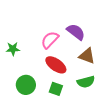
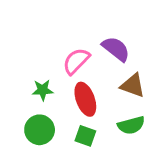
green star: (13, 49) -> (43, 90), moved
red ellipse: (56, 65) -> (85, 99), turned 35

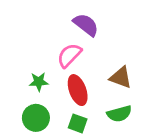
purple semicircle: (116, 49) -> (86, 25), moved

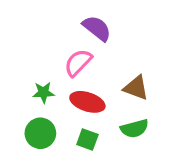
red ellipse: (78, 90) -> (87, 102), turned -52

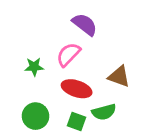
green star: (44, 92) -> (34, 67), moved
green semicircle: (134, 129) -> (104, 112), moved

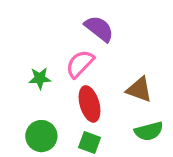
red ellipse: (77, 89) -> (89, 104), turned 56
green semicircle: (104, 112) -> (149, 131), moved

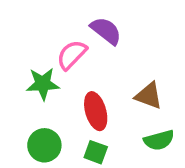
pink semicircle: (80, 64) -> (72, 55), moved
green star: (40, 78) -> (43, 84), size x1.4

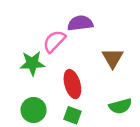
purple semicircle: (106, 31) -> (80, 23), turned -45
brown triangle: (149, 96) -> (113, 58), moved, turned 40

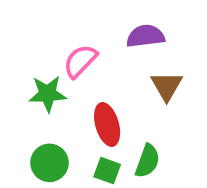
purple semicircle: (80, 23) -> (145, 36), moved
green semicircle: (120, 106) -> (147, 161), moved, turned -55

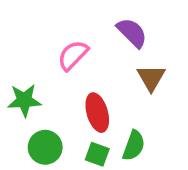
purple semicircle: (145, 36) -> (132, 33), turned 52
green star: (48, 94) -> (24, 100), moved

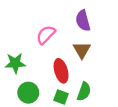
purple semicircle: (132, 33) -> (83, 21), turned -150
brown triangle: (151, 78) -> (82, 50), moved

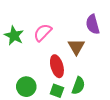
purple semicircle: (83, 21) -> (93, 24), moved
green star: (15, 63) -> (14, 36), moved, turned 30

